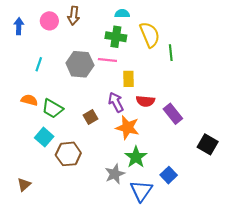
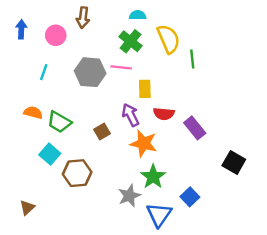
pink circle: (49, 21) -> (56, 35), moved
green cross: (116, 37) -> (131, 41), turned 30

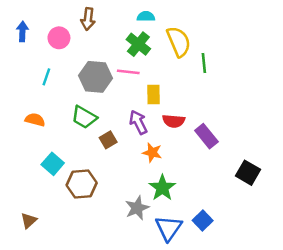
green trapezoid: (59, 122) -> (84, 117), moved
orange star: (144, 143) -> (152, 152), size x0.7
blue square: (190, 197) -> (203, 221), moved

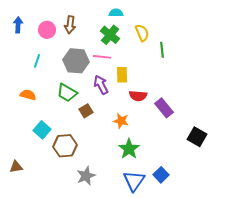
brown arrow: (88, 19) -> (70, 25), moved
yellow semicircle: (179, 42) -> (142, 33), size x0.7
purple arrow: (138, 122) -> (101, 85), moved
gray star: (137, 208) -> (86, 176), moved
brown triangle: (29, 221) -> (16, 167), moved, turned 32

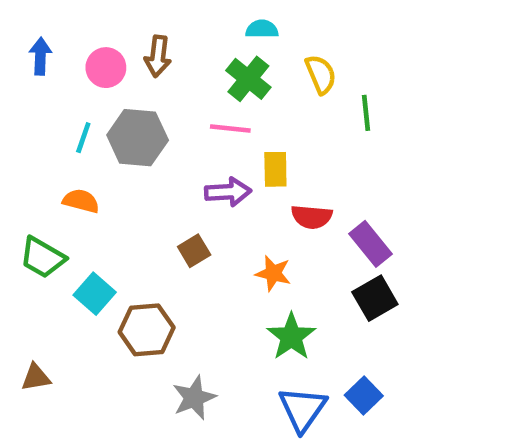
gray hexagon: (76, 61) -> (138, 138), moved
purple arrow: (101, 85) -> (228, 192), turned 114
green trapezoid: (67, 93) -> (43, 257), moved
orange semicircle: (28, 95) -> (81, 201), moved
black square: (197, 137) -> (375, 298), moved, turned 30

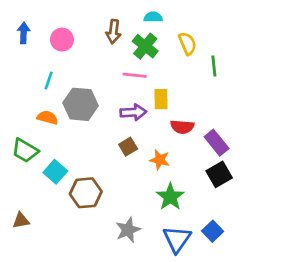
brown arrow: (158, 56) -> (113, 32), moved
gray hexagon: (138, 138) -> (80, 104), moved
brown square: (194, 251) -> (128, 147), moved
gray star: (194, 398) -> (128, 230), moved

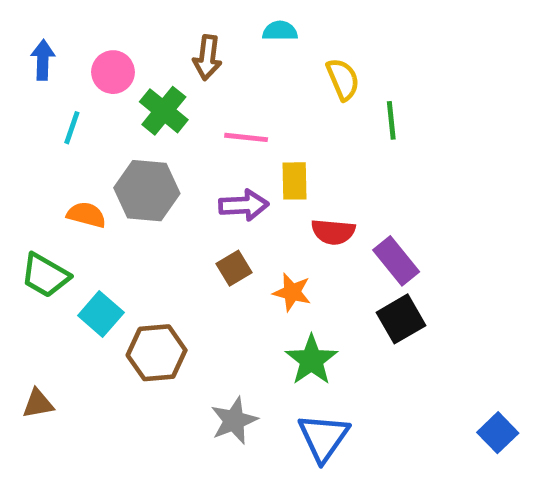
green cross: (145, 46) -> (164, 111), moved
cyan line: (49, 81) -> (72, 128), moved
blue square: (213, 231) -> (498, 433), moved

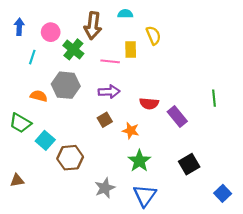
brown arrow: (207, 58) -> (93, 26), size x1.4
green line: (391, 120) -> (214, 98), moved
yellow rectangle: (294, 181) -> (131, 49), moved
black square: (401, 319) -> (189, 164), moved

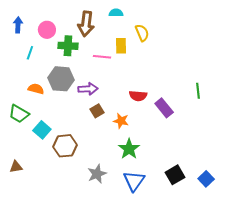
green cross: (73, 49) -> (68, 46), turned -36
purple arrow: (109, 92) -> (88, 89), moved
black square: (189, 164) -> (175, 175), moved

